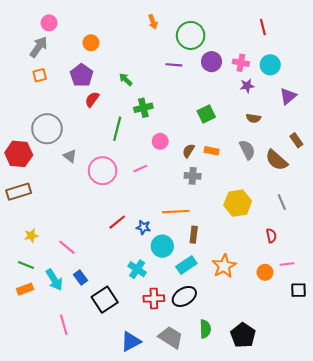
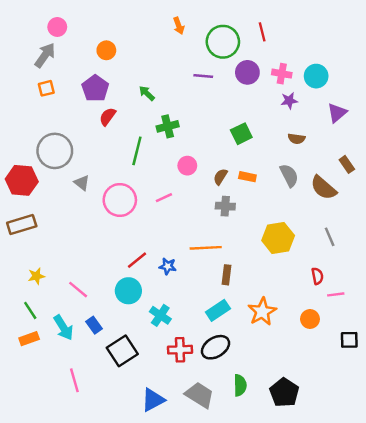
red line: (263, 27) -> (262, 32), moved
cyan circle: (162, 246) -> (128, 291), moved
pink line: (287, 264) -> (336, 294), moved
green line: (26, 265) -> (30, 310), turned 35

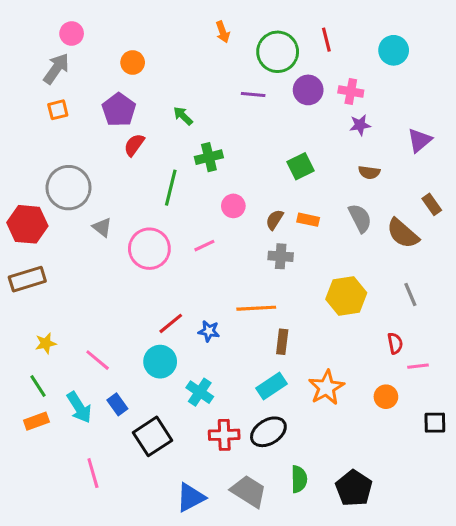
cyan circle: (316, 76) -> (394, 50), moved

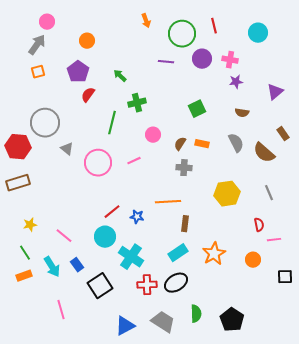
cyan cross: (200, 392) -> (131, 257), size x1.4

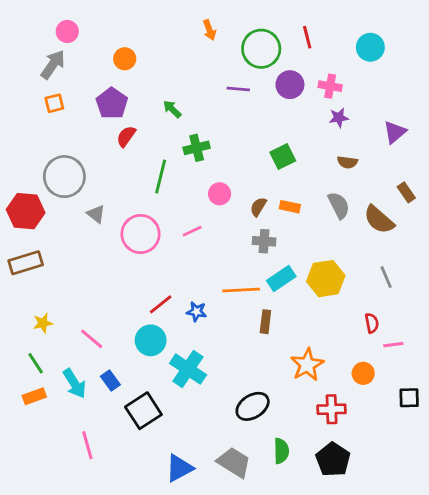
cyan rectangle: (178, 253) -> (281, 279), moved
red cross: (147, 285) -> (332, 409), moved

